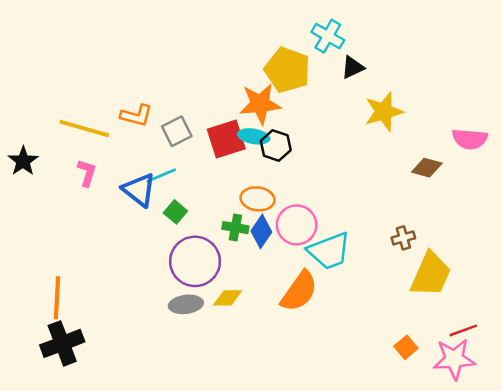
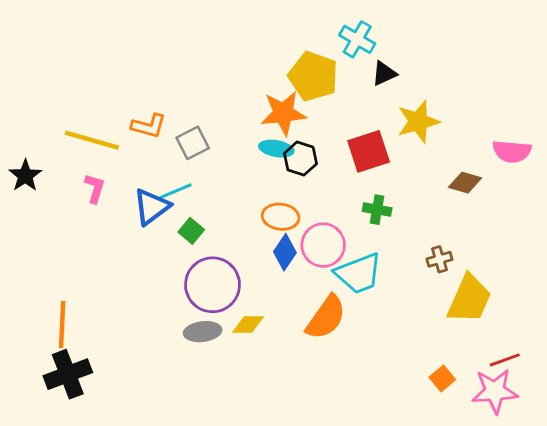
red square: (226, 139) -> (369, 151), moved
blue triangle: (139, 190) -> (152, 207), turned 45
green cross: (235, 228) -> (377, 210), moved

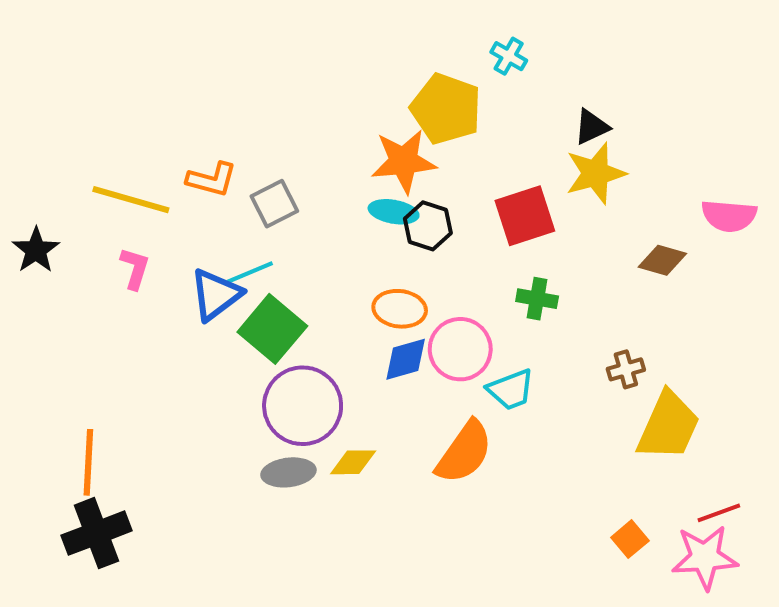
cyan cross: (357, 39) -> (509, 56), size x0.7
black triangle: (384, 73) -> (592, 127), moved
green square: (191, 231) -> (272, 329), size x1.8
blue diamond: (285, 252) -> (406, 359), turned 40
cyan trapezoid: (359, 273) -> (511, 390), size x0.7

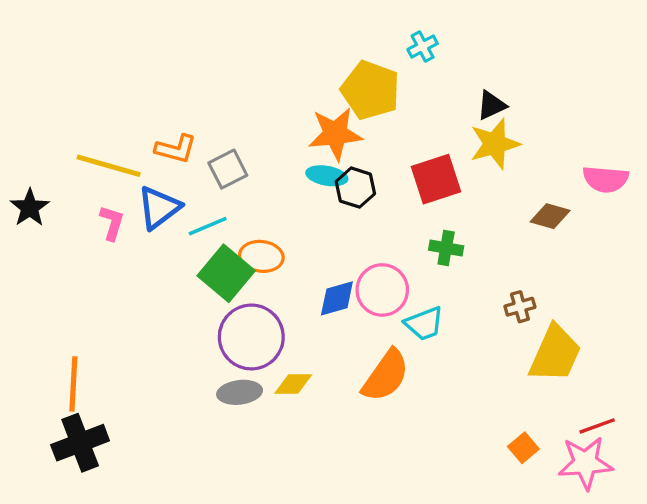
cyan cross: (509, 56) -> (423, 47), turned 32
blue triangle: (216, 295) -> (159, 208), moved
orange ellipse: (400, 309) -> (261, 256), moved

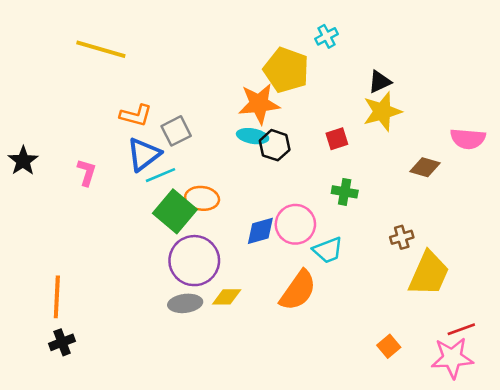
yellow line: (109, 166) -> (101, 49), moved
red square: (436, 179) -> (337, 139), size x0.6
blue triangle: (159, 208) -> (144, 154), moved
black cross: (80, 443) -> (62, 342), size x0.6
orange square: (523, 448) -> (389, 346), moved

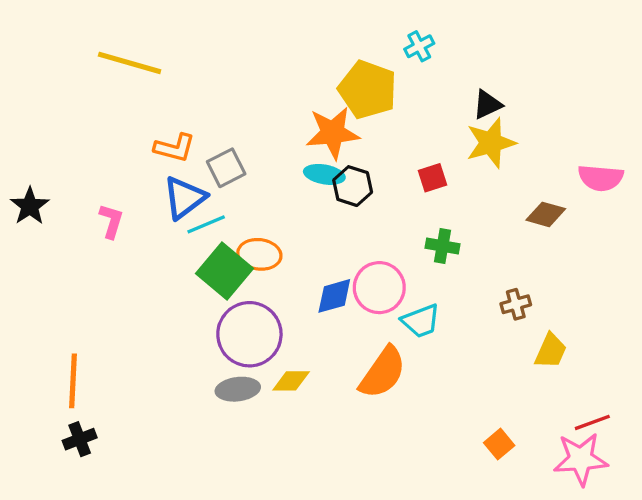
yellow trapezoid: (429, 274) -> (551, 351), size x0.6

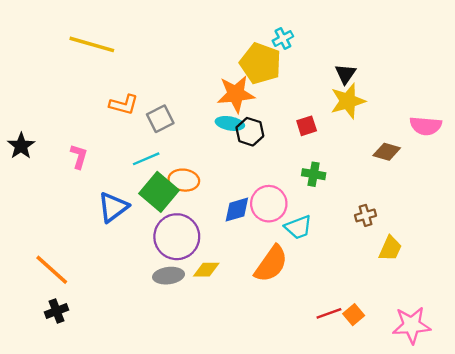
cyan cross: (419, 46) -> (283, 39), moved
black triangle: (487, 105) -> (345, 74), turned -30
blue triangle: (185, 198) -> (113, 207), moved
orange line: (73, 381) -> (52, 270), turned -51
red line: (592, 422) -> (329, 313), moved

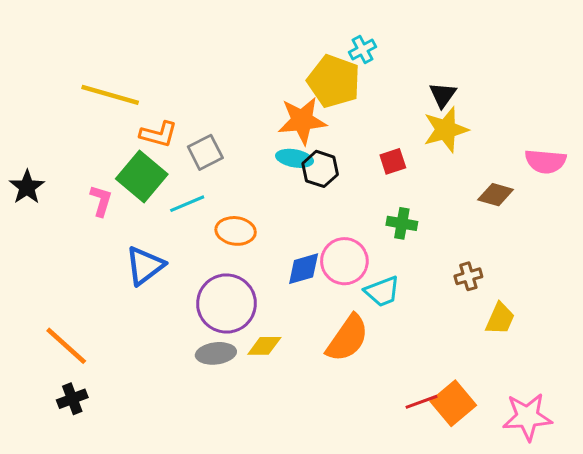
yellow line: (92, 44) -> (110, 95), moved
green square: (159, 192) -> (142, 177), moved
orange square: (354, 315) -> (453, 403), size x1.6

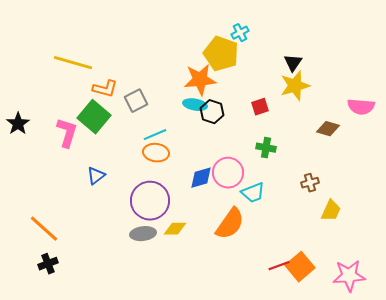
pink L-shape: (101, 201) -> (67, 133), size x1.4
cyan line: (187, 204) -> (155, 135), moved
blue triangle: (145, 266) -> (96, 176), size x0.7

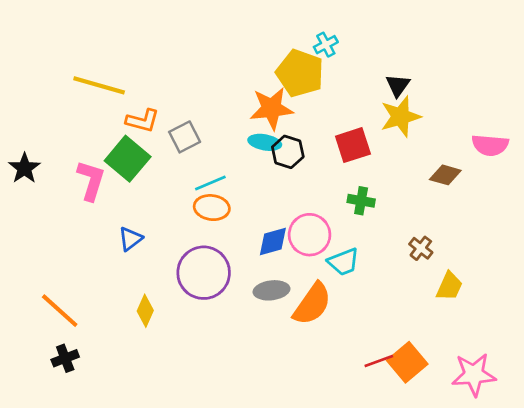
red square: (260, 107) -> (353, 145), size x1.5
brown cross: (310, 183) -> (421, 248), turned -36
yellow diamond: (175, 229) -> (145, 311), moved, turned -65
gray ellipse: (143, 234) -> (272, 290), moved

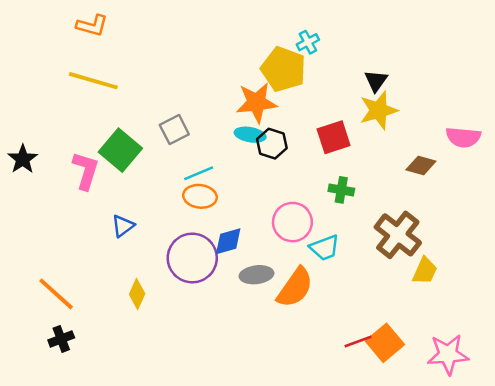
orange L-shape: (143, 121) -> (92, 25), moved
blue diamond: (273, 241) -> (228, 241), moved
brown cross: (421, 248) -> (398, 235), size x2.0

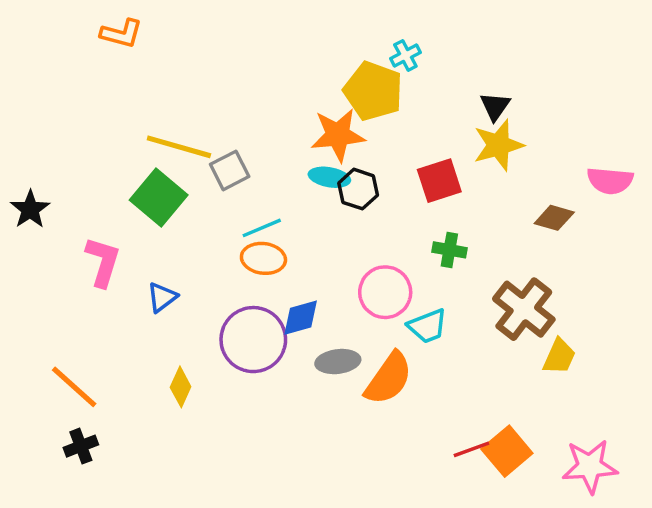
yellow line: (93, 81) -> (179, 147), moved
pink L-shape: (86, 171) -> (103, 262), moved

